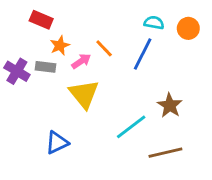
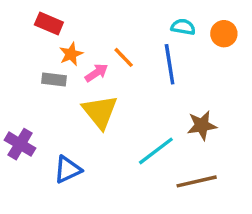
blue line: (143, 54) -> (170, 64), turned -36
purple cross: (17, 71) -> (20, 144), moved
brown star: (170, 105) -> (202, 125), turned 30

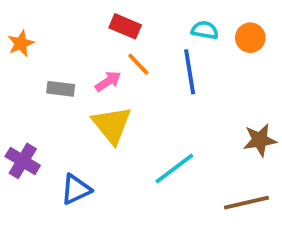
red rectangle: (49, 23) -> (125, 26), moved
orange star: (71, 54) -> (21, 43), moved
brown star: (202, 125) -> (260, 140), moved
brown line: (197, 181) -> (246, 203), moved

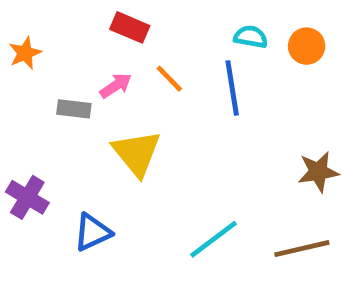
red rectangle: (125, 26) -> (130, 27), moved
pink arrow: (108, 81) -> (116, 86), moved
cyan line: (174, 168) -> (214, 239), moved

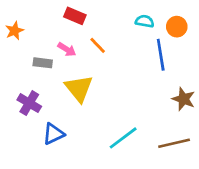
pink arrow: (116, 86) -> (67, 49), turned 66
blue line: (232, 88) -> (161, 55), moved
brown star: (318, 172) -> (183, 99), turned 30
purple cross: (27, 197) -> (29, 103), moved

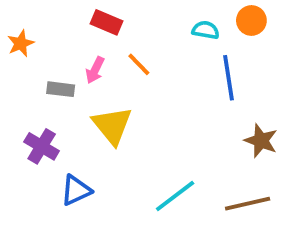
orange circle: (177, 27) -> (251, 20), moved
pink arrow: (67, 49) -> (95, 70), turned 84

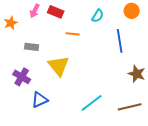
cyan semicircle: (206, 30) -> (98, 16), moved, turned 112
orange line: (139, 64) -> (73, 34), turned -40
pink arrow: (95, 70) -> (35, 11), moved

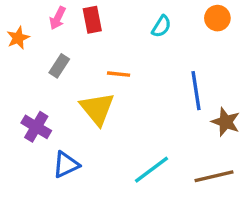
red rectangle: (56, 12) -> (92, 20), turned 56
orange line: (73, 34) -> (119, 74), moved
blue line: (120, 41) -> (196, 91), moved
gray rectangle: (32, 47) -> (59, 66), moved, turned -64

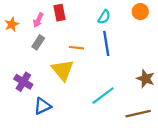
pink arrow: (58, 18) -> (38, 20), moved
blue line: (196, 91) -> (106, 43), moved
cyan line: (152, 170) -> (103, 96), moved

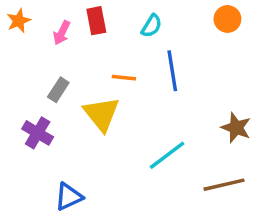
cyan semicircle: (104, 17) -> (152, 26), moved
orange star: (12, 24) -> (19, 21), moved
gray rectangle: (38, 42) -> (58, 90), moved
blue triangle: (42, 106) -> (69, 197), moved

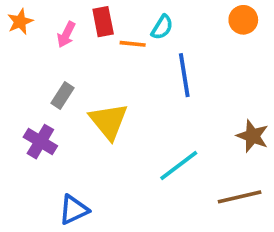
orange line: (124, 78) -> (133, 44), moved

